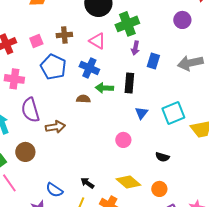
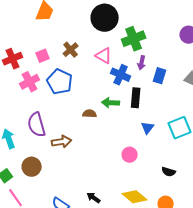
brown cross: (64, 35) -> (71, 50), turned -35
blue cross: (89, 68) -> (121, 75), moved
pink cross: (14, 79) -> (30, 82), moved, turned -36

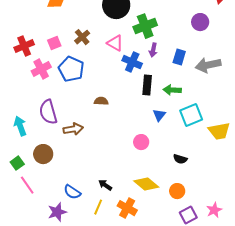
blue rectangle: (160, 76) -> (179, 57), moved
green arrow: (111, 103) -> (172, 90), moved

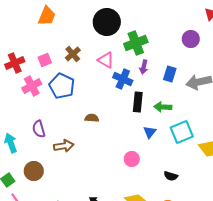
purple semicircle: (48, 112) -> (39, 129), size x0.7

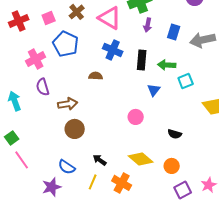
pink triangle: (106, 60) -> (110, 18), size x1.4
blue cross: (123, 79) -> (113, 50), moved
pink cross: (32, 86) -> (36, 59), moved
cyan square: (182, 132) -> (186, 81), moved, size x0.7
brown circle: (34, 171) -> (75, 129), moved

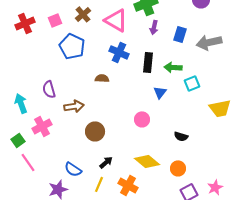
pink cross: (36, 59) -> (42, 126), moved
brown circle: (75, 129) -> (95, 131), moved
black arrow: (100, 160) -> (106, 162), turned 104

